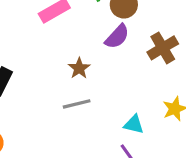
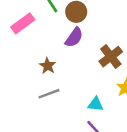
brown cross: (163, 48) -> (111, 57), moved

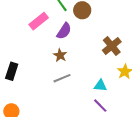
purple semicircle: (74, 37) -> (64, 31), moved

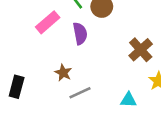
purple semicircle: (64, 31) -> (80, 33), turned -42
brown star: (60, 55) -> (63, 73), moved

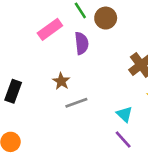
cyan triangle: (128, 100) -> (124, 114), turned 36

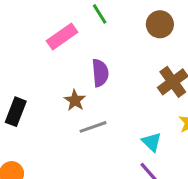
brown circle: (106, 18) -> (160, 24), moved
purple semicircle: (82, 43) -> (100, 73), moved

